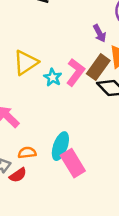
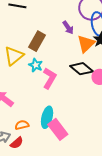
brown rectangle: (98, 67) -> (37, 41), moved
pink L-shape: (75, 72) -> (49, 78), moved

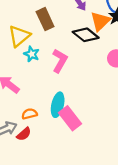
brown rectangle: (37, 41) -> (45, 19), turned -54
cyan star: (36, 65) -> (32, 54), moved
black diamond: (82, 69) -> (86, 35), moved

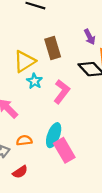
red semicircle: (24, 134) -> (20, 172), moved

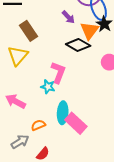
brown rectangle: (53, 48) -> (28, 31), moved
cyan star: (34, 81) -> (48, 87), moved

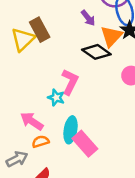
yellow triangle: (18, 56) -> (23, 39), moved
pink arrow: (16, 101) -> (32, 121), moved

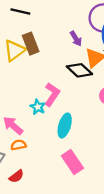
cyan ellipse: (71, 130) -> (65, 126), moved
pink rectangle: (85, 144) -> (72, 162), moved

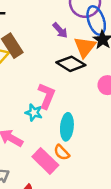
orange semicircle: (18, 145) -> (62, 152), moved, turned -112
pink rectangle: (72, 162) -> (45, 161), moved

